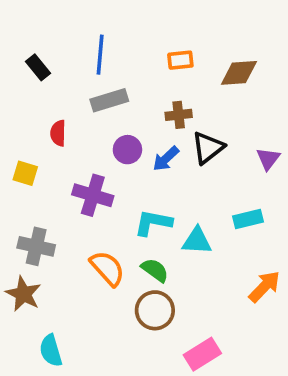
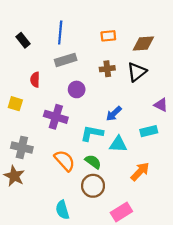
black triangle: (208, 148) -> (137, 72), moved
blue arrow: (166, 159) -> (114, 114), moved
purple triangle: (268, 159) -> (161, 105), moved, turned -40
orange arrow: (264, 287) -> (140, 172), moved
cyan semicircle: (51, 350) -> (62, 210), moved

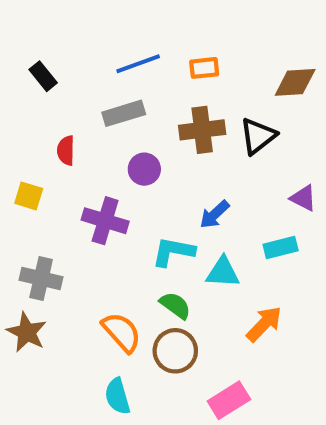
blue line: (60, 33) -> (138, 64), moved, turned 65
brown diamond: (143, 44) -> (295, 82), moved
brown cross: (107, 69) -> (202, 130), size x1.5
orange semicircle: (65, 161) -> (122, 332), moved

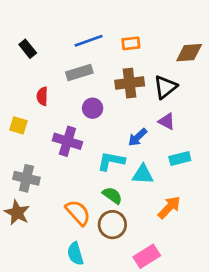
purple triangle: (303, 198) -> (167, 121), moved

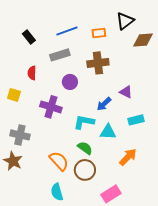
black rectangle: (28, 49) -> (29, 37), moved
black triangle: (165, 87) -> (125, 21), moved

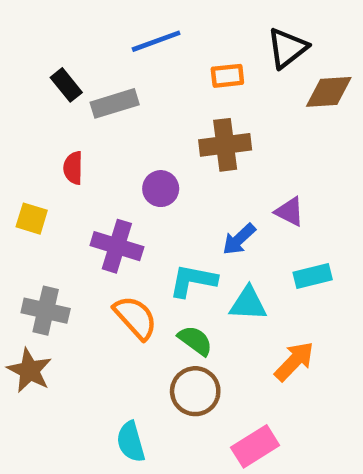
blue line: (67, 31) -> (156, 41), moved
gray rectangle: (60, 55) -> (115, 103), moved
orange semicircle: (59, 161) -> (135, 318), moved

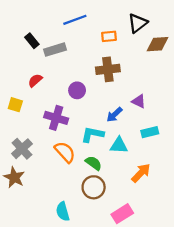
red semicircle: (73, 168) -> (35, 80), turned 48
gray cross: (46, 311) -> (22, 149), turned 35

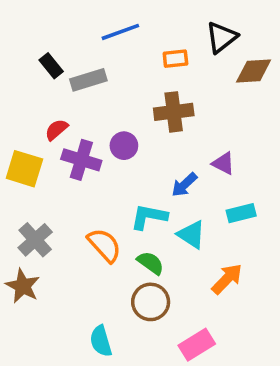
yellow square: (15, 105) -> (24, 169), size x1.5
purple cross: (56, 118) -> (81, 160), moved
cyan triangle: (119, 145) -> (191, 234), turned 30

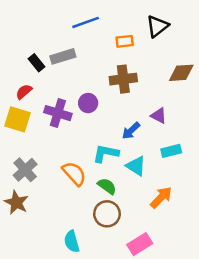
black rectangle: (51, 66) -> (36, 63), moved
brown diamond: (254, 71) -> (181, 73), moved
red semicircle: (56, 130) -> (24, 92), moved

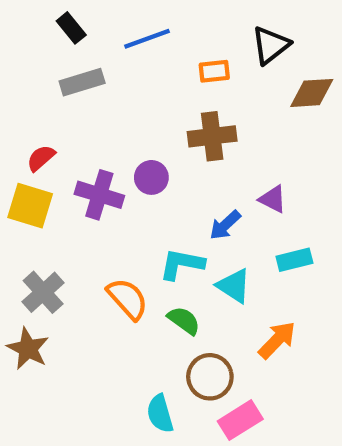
gray rectangle: (63, 56) -> (82, 82), moved
black rectangle: (36, 63) -> (71, 28), moved
brown diamond: (181, 73) -> (312, 93), moved
brown circle: (107, 214) -> (210, 377), moved
cyan semicircle: (72, 242) -> (160, 414), moved

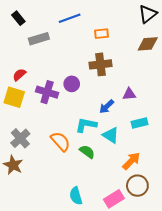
black rectangle: (71, 28) -> (18, 18), moved
black triangle: (271, 45) -> (148, 14), moved
purple triangle: (273, 199) -> (129, 94), turned -32
brown circle: (210, 377) -> (137, 186), moved

